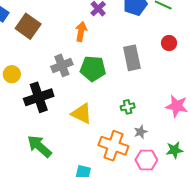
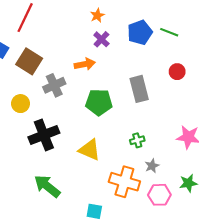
orange arrow: (81, 32) -> (85, 64), turned 72
gray cross: (62, 65) -> (54, 85), moved
yellow circle: (12, 74) -> (21, 104), moved

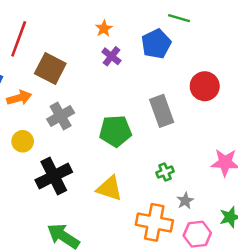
green line: (169, 32) -> (179, 18), moved
brown square: (29, 61) -> (50, 68), moved
orange arrow: (85, 64) -> (19, 98), moved
red circle: (177, 72) -> (205, 86), size x1.5

